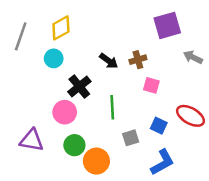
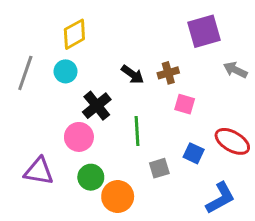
gray line: (21, 36) -> (25, 73), moved
blue L-shape: (162, 162) -> (220, 198), moved

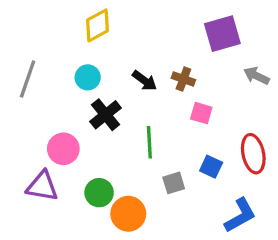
yellow diamond: (74, 34) -> (97, 25), moved
cyan circle: (66, 71) -> (88, 77), moved
brown cross: (168, 73) -> (183, 79), turned 36
pink circle: (79, 137) -> (63, 149), moved
red ellipse: (232, 141) -> (253, 154), turned 48

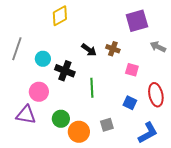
cyan circle: (88, 77) -> (43, 59), moved
pink square: (201, 113) -> (132, 70), moved
black cross: (106, 115) -> (65, 71), turned -30
gray square: (174, 183) -> (107, 125), moved

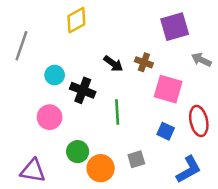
gray line: (17, 49) -> (21, 46), moved
pink square: (132, 70) -> (168, 89), size x1.6
purple triangle: (26, 115) -> (33, 171), moved

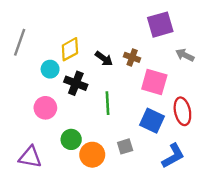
yellow diamond: (76, 20) -> (70, 49), moved
blue square: (166, 131) -> (152, 121), size x1.5

